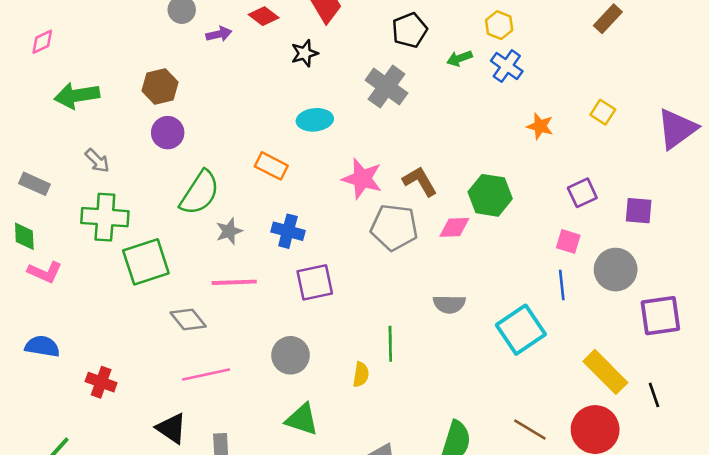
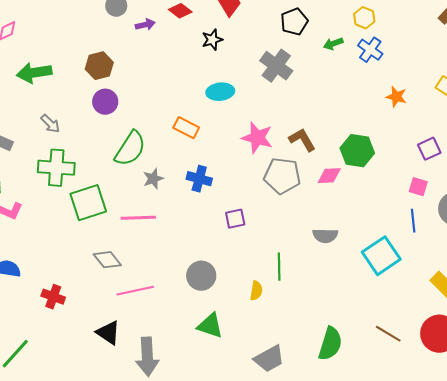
pink line: (234, 282) -> (138, 218), moved
purple square: (315, 282) -> (235, 219), moved, size x0.7
gray diamond: (188, 319) -> (107, 260), moved

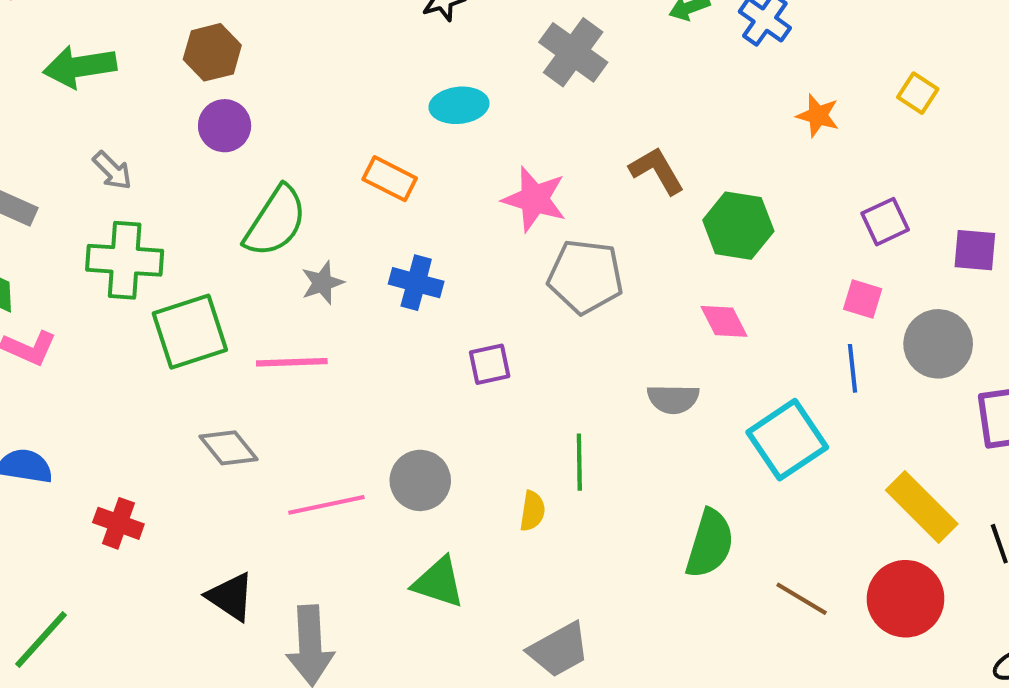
brown L-shape: (302, 140) -> (657, 171), moved
pink diamond: (329, 176) -> (724, 321), moved, turned 65
pink line: (135, 291) -> (326, 505), moved
green semicircle: (330, 344) -> (710, 544), moved

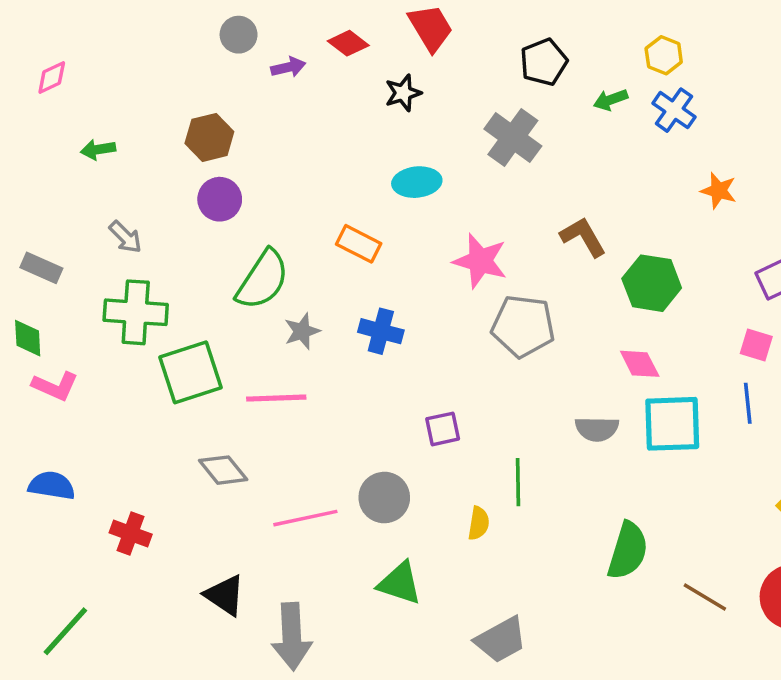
green arrow: (80, 67) -> (98, 149), size x0.6
purple square: (490, 364) -> (443, 429), moved
cyan square: (787, 440) -> (672, 424), moved, turned 32

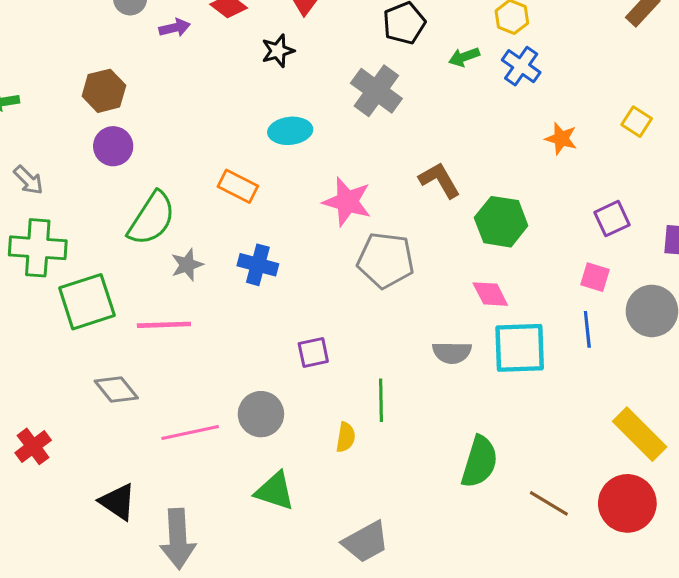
red cross: (131, 534) -> (33, 446), turned 33

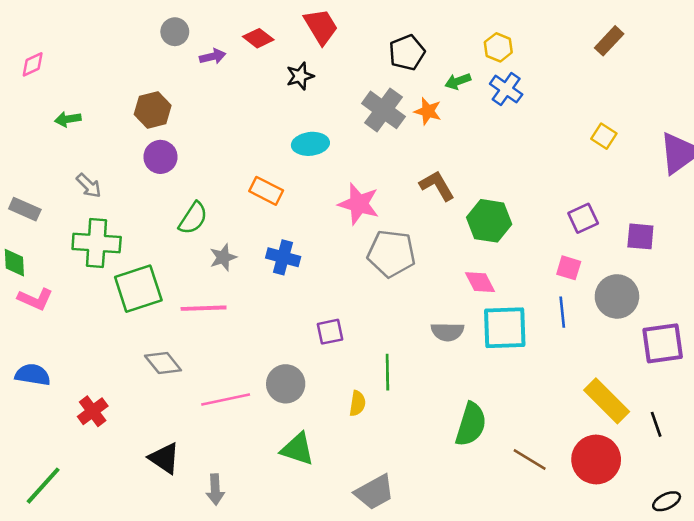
orange star: (561, 139) -> (428, 111), moved
green semicircle: (152, 219) -> (193, 218), size x0.7
gray arrow: (178, 539) -> (215, 490), size x0.6

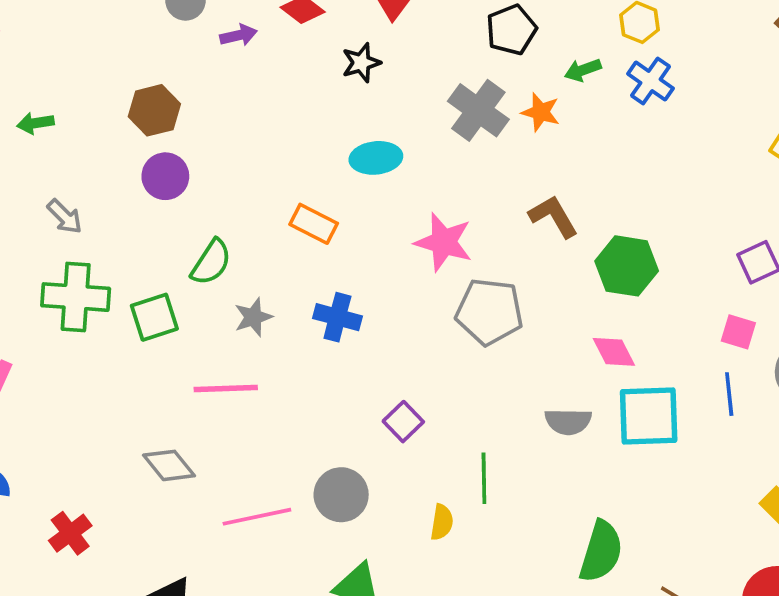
green square: (138, 289) -> (154, 317), moved, size x0.7
purple square: (330, 332) -> (403, 422), turned -32

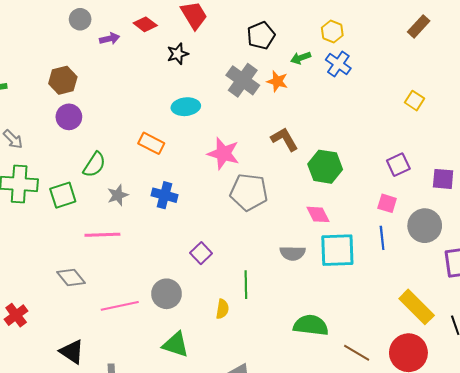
green semicircle: (601, 551) -> (311, 325), turned -100

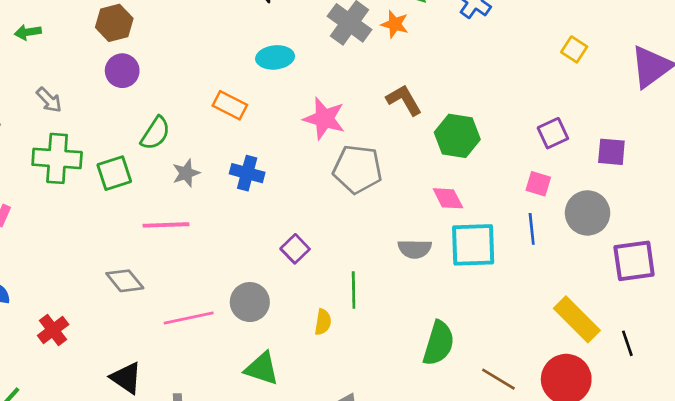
green semicircle: (311, 325) -> (439, 343), turned 100

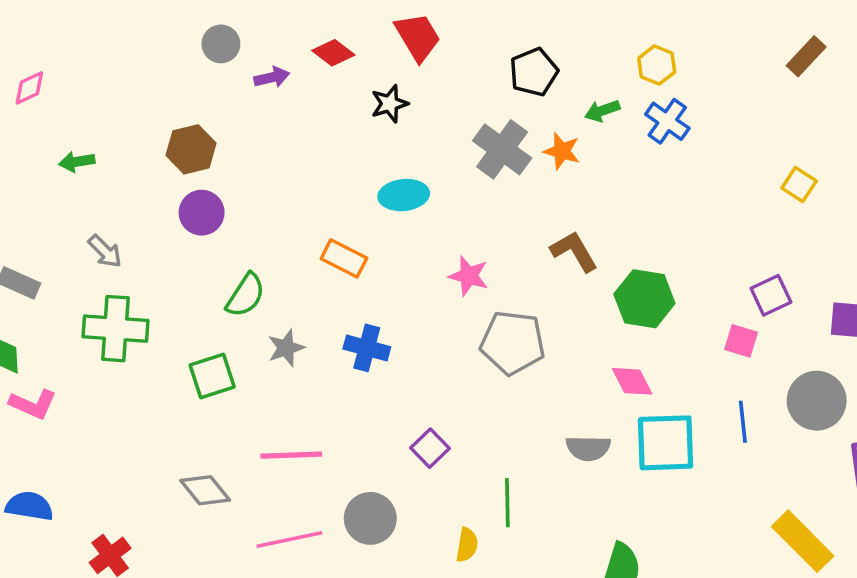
pink star: (324, 119) -> (469, 276), size x0.7
green square: (114, 173) -> (212, 376), moved
pink square: (538, 184) -> (741, 341), moved
pink line: (166, 225) -> (291, 455), moved

